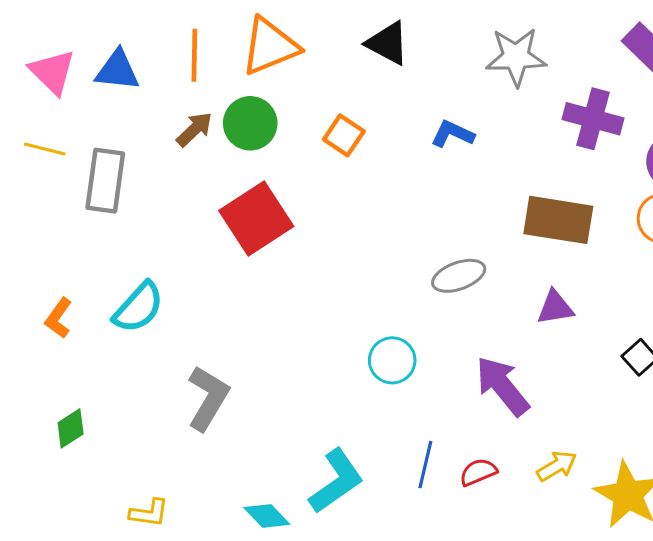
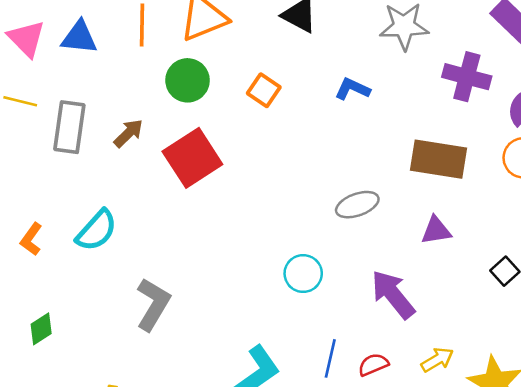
brown arrow: (194, 129) -> (128, 133), moved

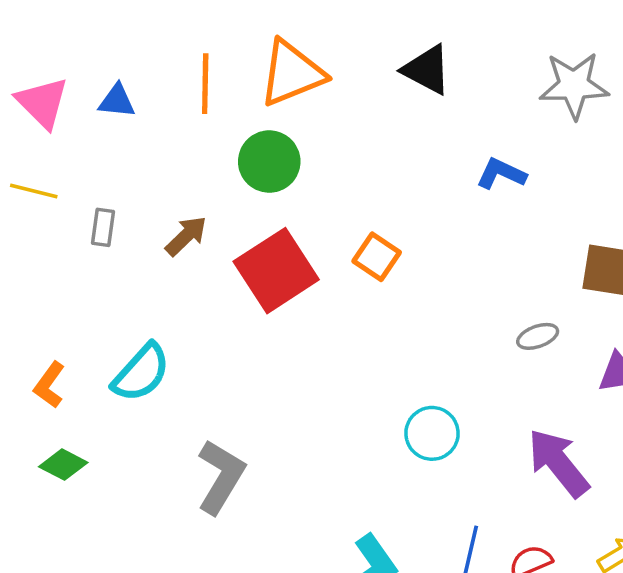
blue triangle: (79, 37) -> (117, 101), size x0.7
orange square: (264, 90) -> (377, 257), moved
gray rectangle: (69, 127) -> (103, 227), size x0.5
gray ellipse: (357, 205) -> (538, 336), moved, size x0.7
green diamond: (41, 329) -> (63, 465), moved, turned 60

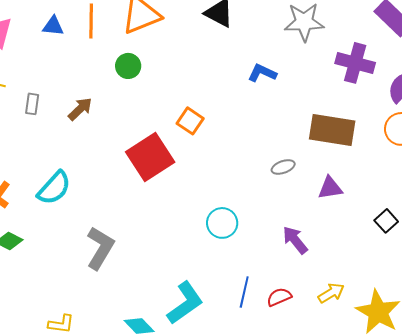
blue triangle: (117, 101) -> (53, 26), moved
green circle: (269, 162) -> (128, 66), size x0.7
red square: (276, 271) -> (150, 157), moved
purple arrow: (558, 463) -> (295, 240), size x0.7

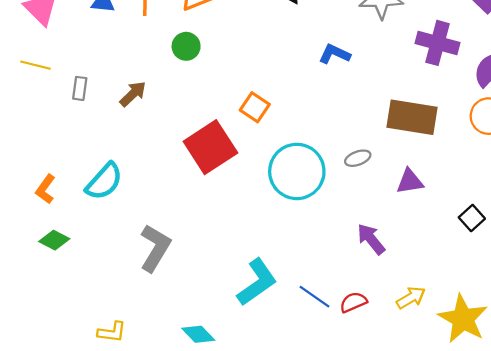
cyan circle: (222, 223) -> (297, 171), moved, size x1.6
blue line: (244, 292) -> (315, 297), turned -68
cyan L-shape: (185, 303) -> (257, 282), moved

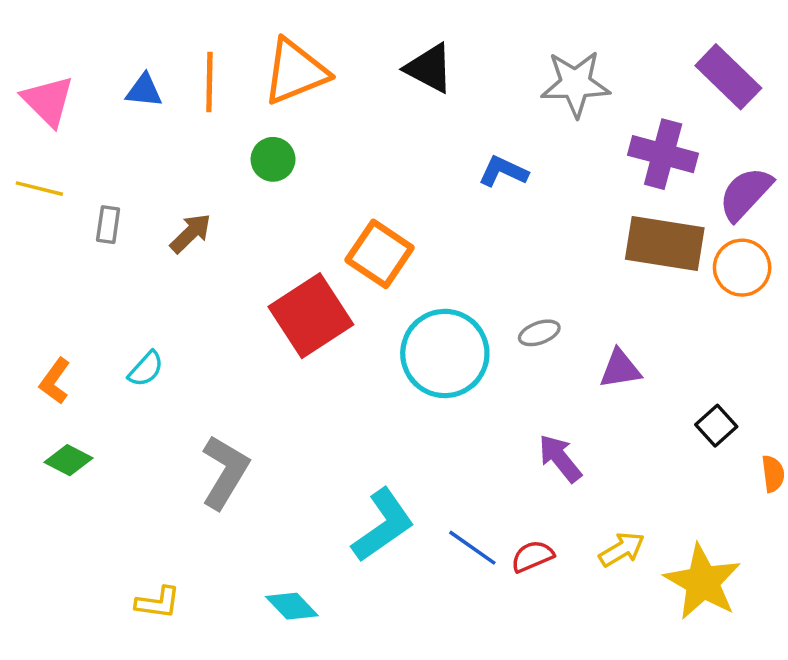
orange square: (255, 107) -> (380, 254), size x1.4
brown rectangle: (412, 117) -> (665, 244), moved
cyan semicircle: (104, 181) -> (146, 369), size x0.6

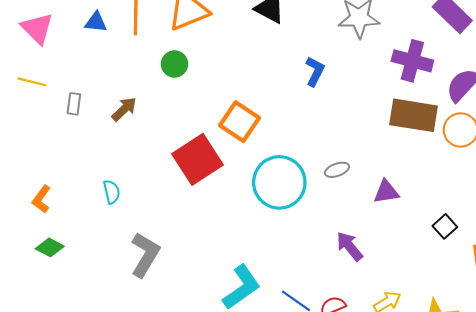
blue L-shape: (503, 171) -> (315, 71), turned 92
cyan semicircle: (146, 369) -> (112, 192), moved, turned -55

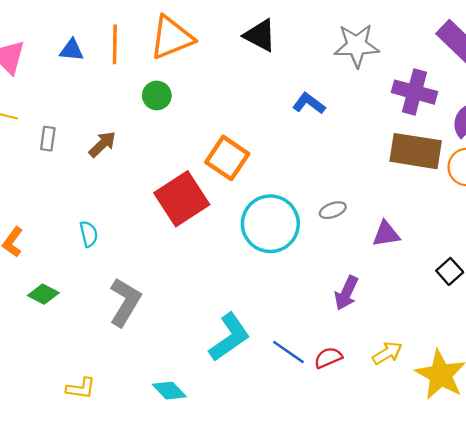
blue L-shape: (315, 71) -> (309, 103), turned -80
purple arrow: (350, 246) -> (346, 293), turned -116
green diamond: (50, 247) -> (43, 294), moved

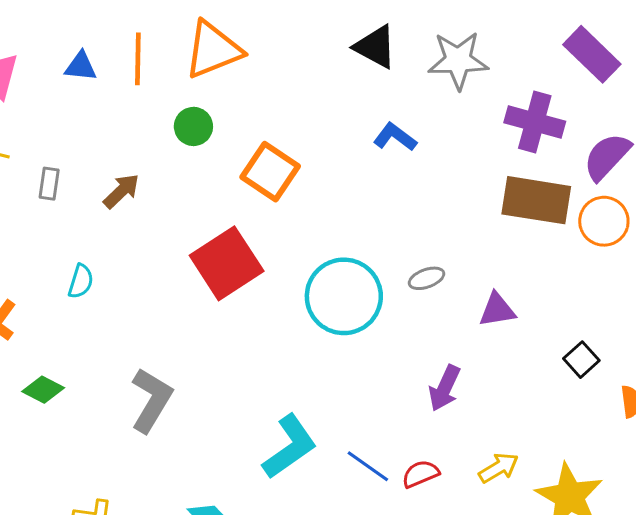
black triangle: (260, 35) -> (375, 47), moved
orange square: (227, 158) -> (270, 172), moved
cyan semicircle: (89, 234) -> (81, 281), moved, turned 30

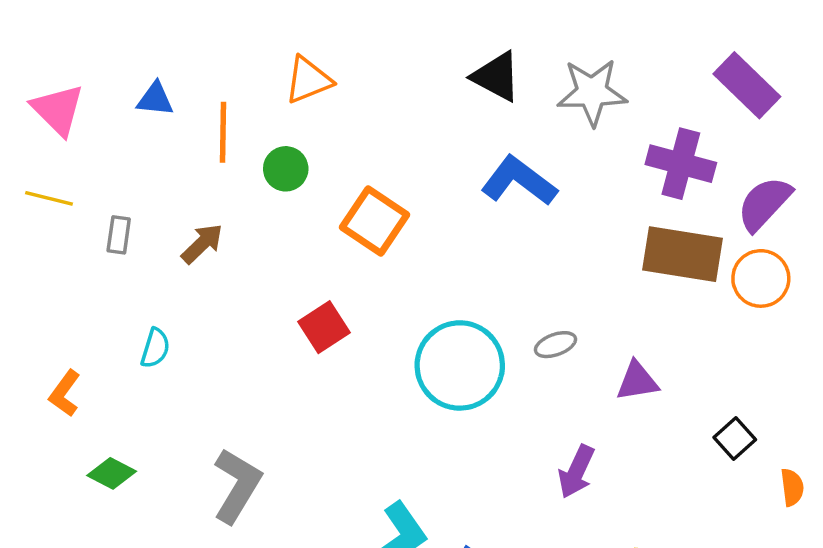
orange triangle: (213, 50) -> (308, 80), size x0.7
orange line: (138, 59) -> (223, 132), moved
blue L-shape: (395, 137) -> (519, 181), size x1.5
red square: (227, 263) -> (324, 327), size x0.6

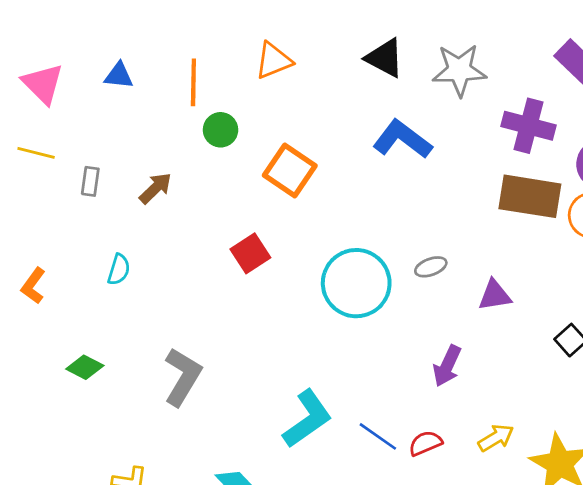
orange triangle: (308, 80) -> (273, 61), moved
orange line: (223, 132) -> (193, 82), moved
orange L-shape: (65, 393) -> (33, 286), moved

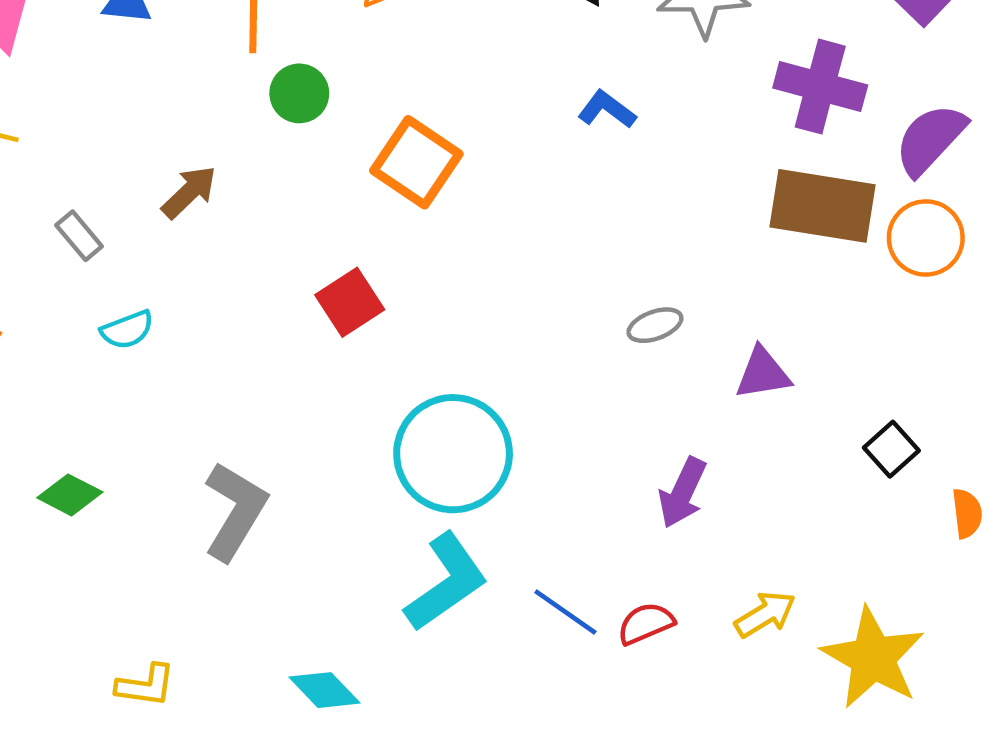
blue L-shape: (402, 139) -> (607, 109), size x0.6
gray rectangle: (90, 181) -> (79, 236), moved, turned -48
cyan semicircle: (119, 270) -> (127, 330), turned 52
cyan circle: (356, 283) -> (453, 454), moved

